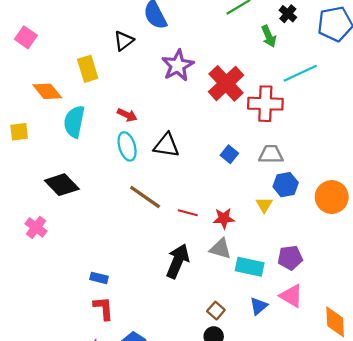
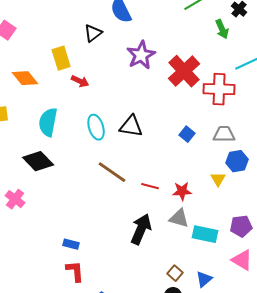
red arrow: (127, 115) -> (80, 81), moved
cyan semicircle: (74, 122) -> (48, 122), moved
blue triangle: (259, 306) -> (204, 279), moved

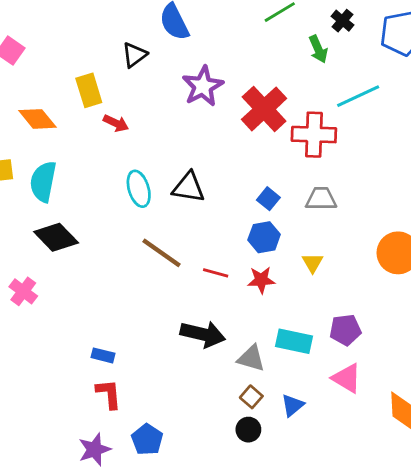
cyan semicircle: (48, 122) -> (43, 182), moved
blue hexagon: (237, 161) -> (264, 237), moved
gray triangle: (179, 218) -> (251, 358), moved
black arrow: (141, 229) -> (203, 334), turned 80

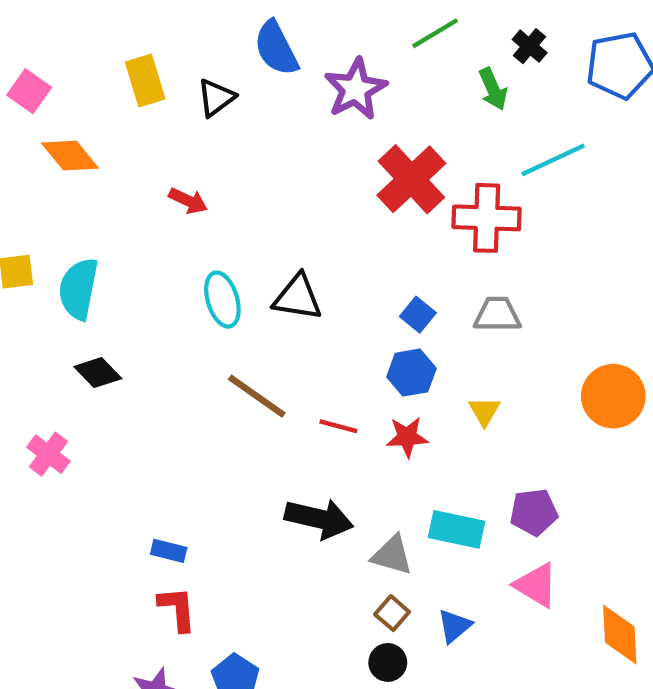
purple star: (203, 86) -> (356, 89), moved
yellow rectangle: (89, 90) -> (145, 80), moved
orange diamond: (38, 119) -> (70, 156), moved
black diamond: (56, 237) -> (98, 373), size x0.7

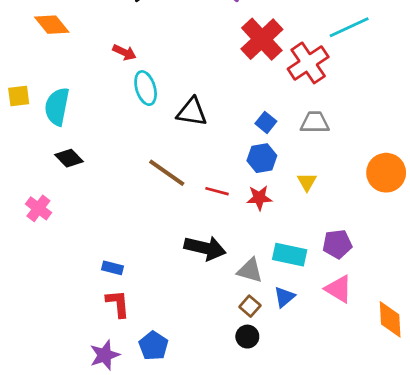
red cross: (487, 218) -> (308, 63), turned -36
cyan ellipse: (222, 300) -> (146, 88), moved
blue triangle: (454, 626) -> (284, 297), moved

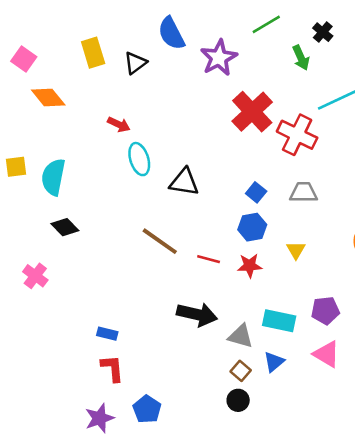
red cross: (308, 63) -> (297, 135), turned -30

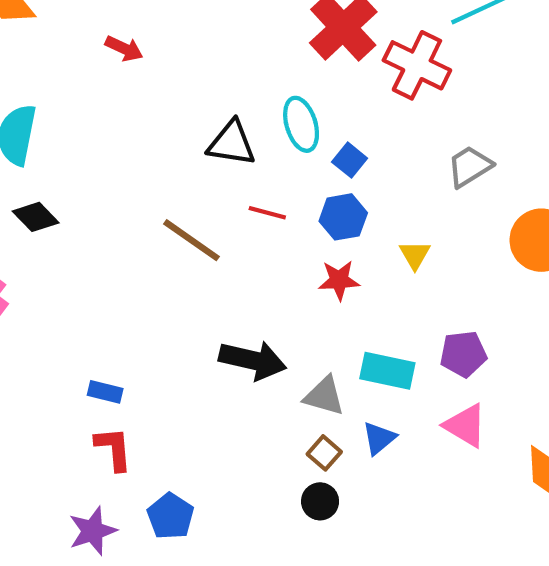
cyan ellipse: (139, 159) -> (301, 124), moved
gray trapezoid: (303, 192) -> (470, 166), moved, turned -32
red line: (209, 259) -> (267, 213), moved

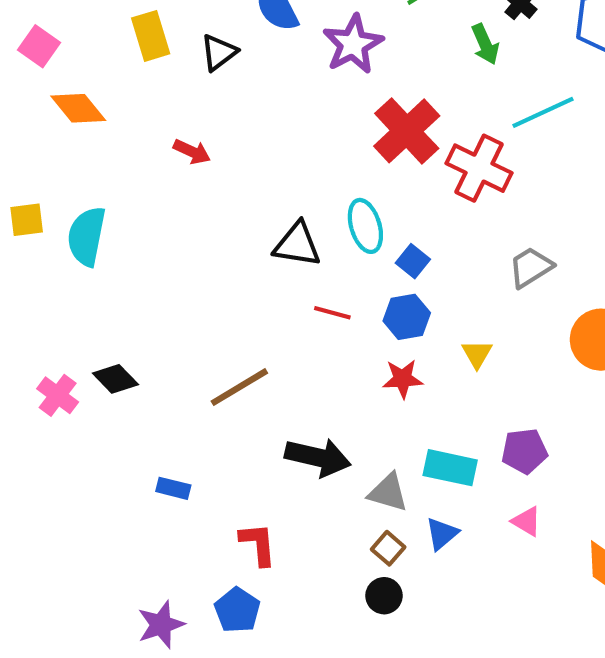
black diamond: (36, 217) -> (115, 379), moved
brown line: (192, 240) -> (239, 387), moved, turned -66
pink triangle: (465, 426) -> (527, 521), size x0.7
red L-shape: (114, 449) -> (258, 544), moved

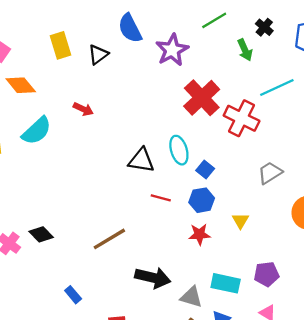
cyan semicircle: (87, 236) -> (37, 131), moved, turned -144
blue rectangle: (173, 488) -> (73, 295), turned 36

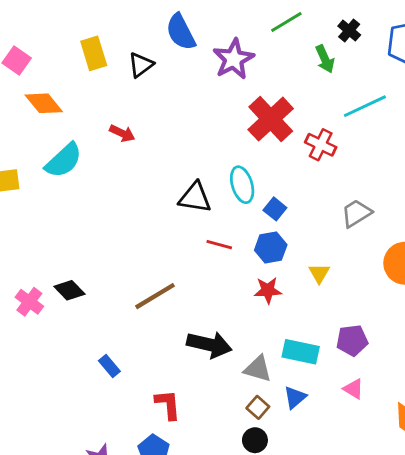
red cross: (242, 118) -> (321, 145), size x0.7

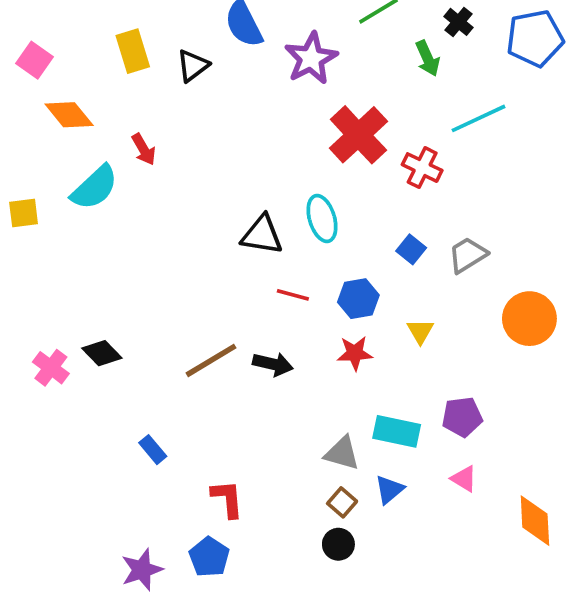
red arrow: (122, 133) -> (144, 149), moved, turned 35
blue square: (275, 209) -> (411, 249), moved
black arrow: (209, 345) -> (273, 364), moved, size x0.7

